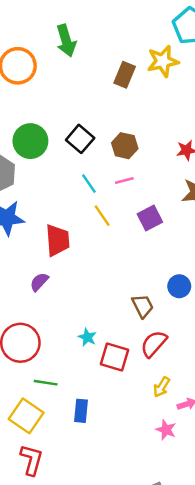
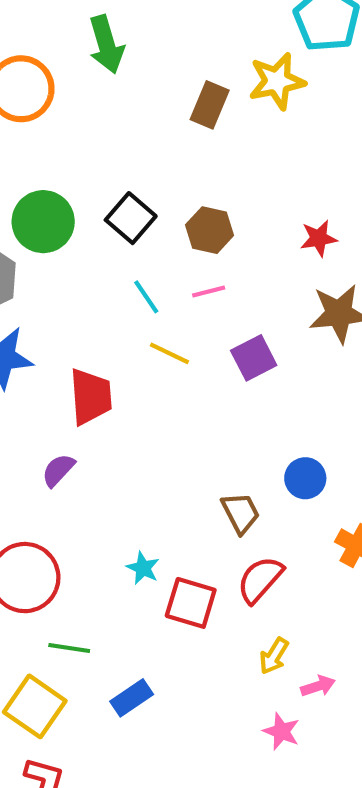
yellow line: (102, 216) -> (169, 353), turned -30
blue rectangle: (81, 411) -> (132, 698), turned 50

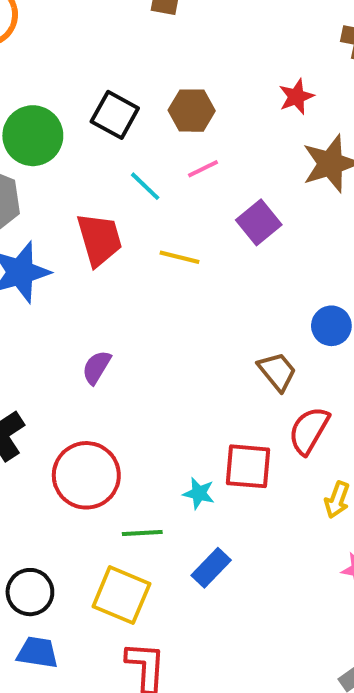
yellow line: (169, 353) -> (180, 257), moved
red trapezoid: (91, 397) -> (99, 239), moved
cyan star: (143, 568) -> (199, 493), moved

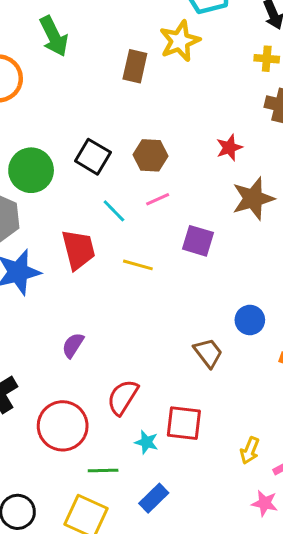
purple square: (259, 222) -> (198, 241), turned -36
red semicircle: (309, 430) -> (123, 397), moved

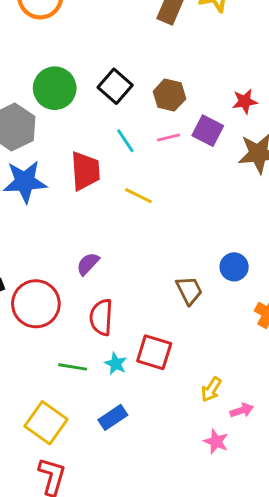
purple square: (198, 241) -> (208, 131), moved
purple semicircle: (73, 345) -> (88, 264), moved
red semicircle: (123, 397) -> (101, 317), turned -39
red circle: (63, 426) -> (36, 304), moved
green line: (103, 470) -> (73, 367), moved

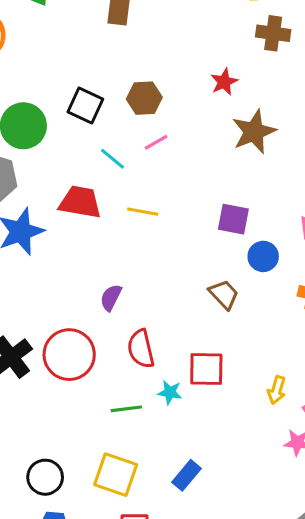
purple square: (208, 131) -> (233, 219), moved
red trapezoid: (85, 171) -> (80, 202), turned -60
blue rectangle: (113, 417) -> (187, 475), moved

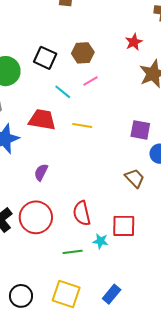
purple semicircle: (111, 297) -> (41, 172), moved

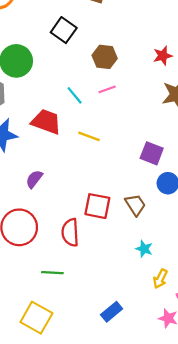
black square: (45, 58) -> (64, 30), moved
red square: (124, 226) -> (97, 206), moved
cyan star: (101, 241) -> (144, 249), moved
blue rectangle: (112, 294) -> (112, 312), moved

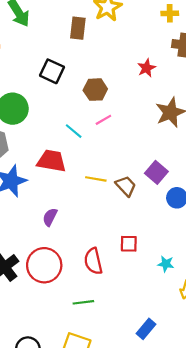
red star: (163, 56) -> (146, 68), moved
yellow line: (89, 136) -> (96, 179), moved
purple square: (152, 153) -> (156, 172), turned 30
brown trapezoid: (135, 205) -> (126, 186), moved
red square: (97, 206) -> (129, 244), moved, size x0.7

